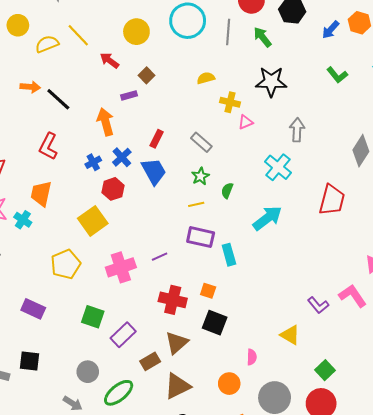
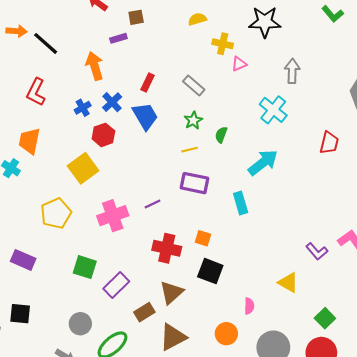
brown square: (146, 75) -> (136, 17), turned 35
red trapezoid: (332, 200) -> (329, 143), size x0.7
cyan rectangle: (229, 255) -> (241, 203), moved

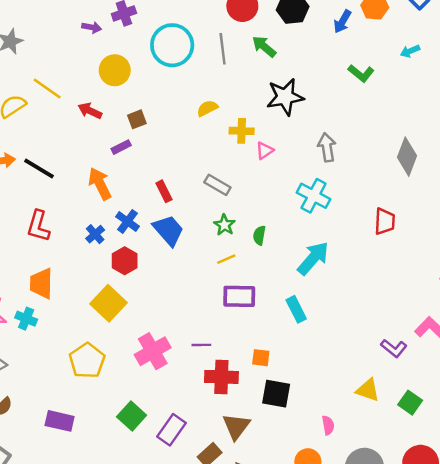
red rectangle: (148, 82) -> (164, 191), turned -42
purple line: (152, 204) -> (201, 345), moved, turned 35
green square: (85, 267) -> (132, 416), turned 35
green square: (325, 318) -> (410, 403), moved

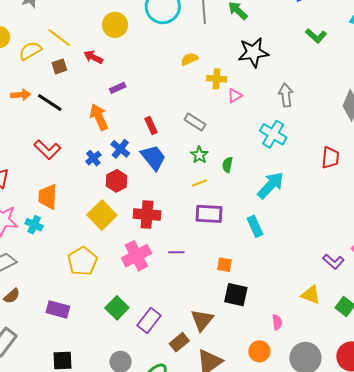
brown square: (137, 119) -> (59, 66), moved
red L-shape: (38, 226) -> (47, 150), turned -64
red cross: (221, 377) -> (147, 215), moved

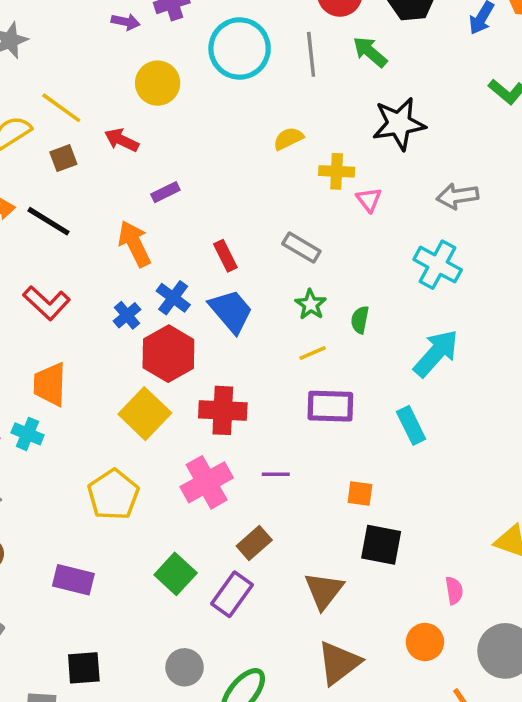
gray arrow: (286, 95) -> (457, 196), turned -90
pink triangle: (235, 96) -> (369, 200), turned -35
red hexagon: (117, 181) -> (168, 354), size x1.4
brown rectangle: (179, 342) -> (254, 543), moved

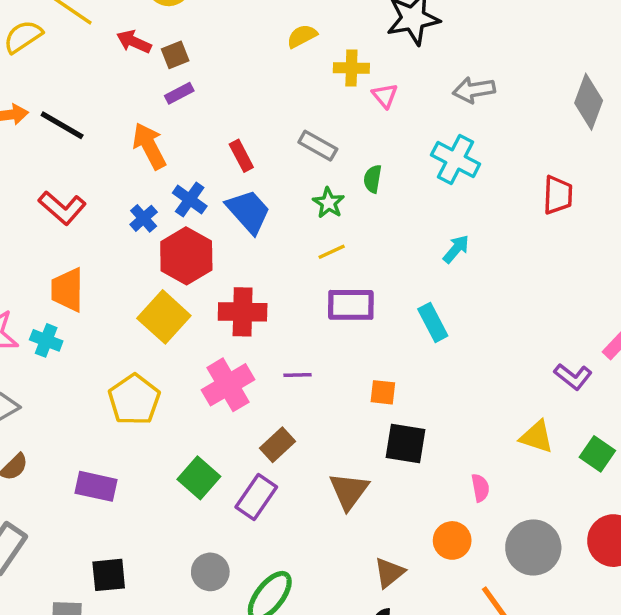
brown square: (63, 158) -> (175, 55), moved
green semicircle: (360, 320) -> (373, 179), moved
cyan arrow: (436, 353) -> (456, 249), size x0.6
brown triangle: (339, 663) -> (389, 573), moved, size x0.7

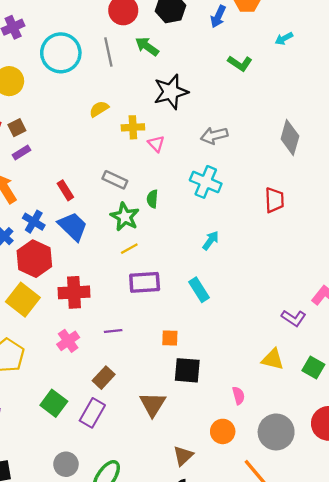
green star: (329, 203) -> (125, 217), size x1.4
pink cross: (228, 385) -> (68, 341), size x0.7

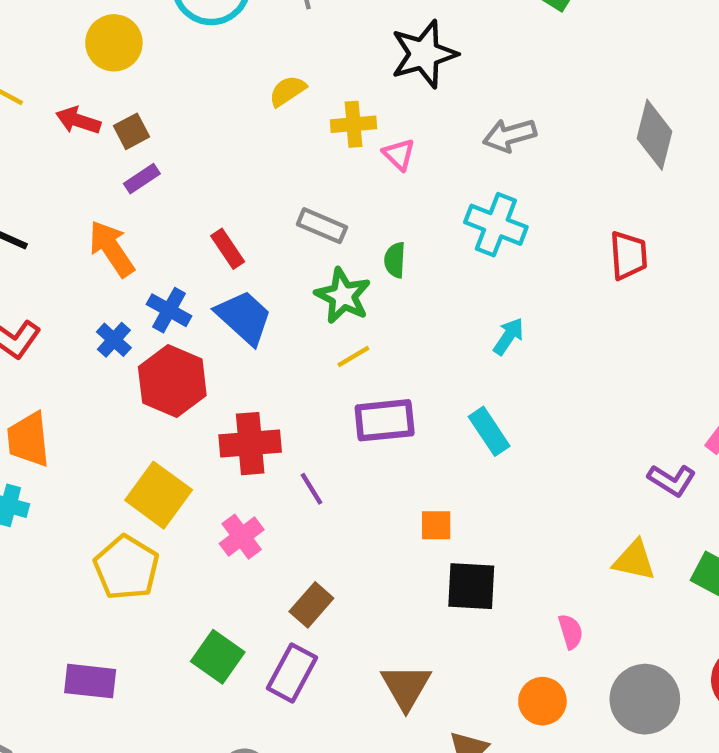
yellow square: (23, 300) -> (159, 495), moved
purple line: (113, 331) -> (312, 489), moved, turned 66
brown triangle: (153, 404) -> (406, 687), moved

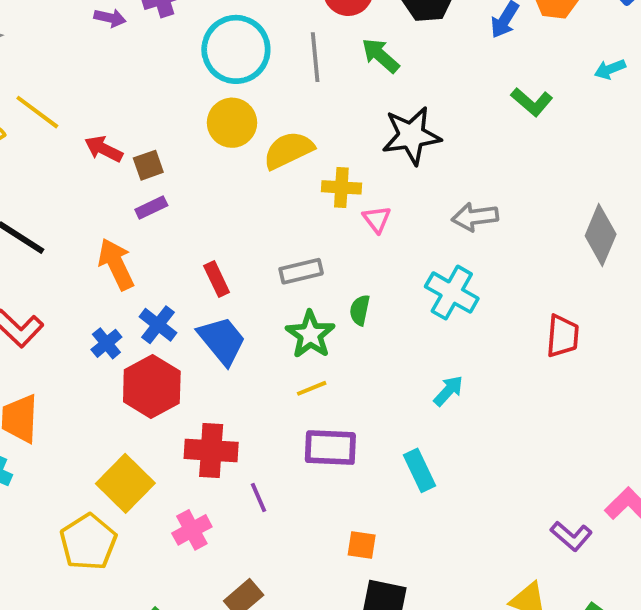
yellow circle: (114, 43) -> (232, 123), moved
yellow semicircle: (287, 91) -> (288, 150), size x1.5
gray rectangle: (322, 226) -> (301, 271), turned -45

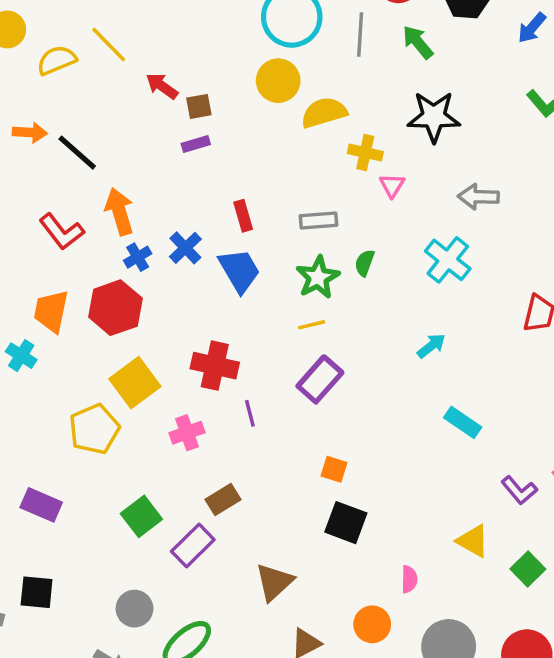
orange arrow: (116, 264) -> (119, 212), moved
red hexagon: (152, 386) -> (115, 308), moved
purple rectangle: (330, 448) -> (320, 379), turned -60
cyan rectangle: (420, 470) -> (463, 422), moved, turned -39

